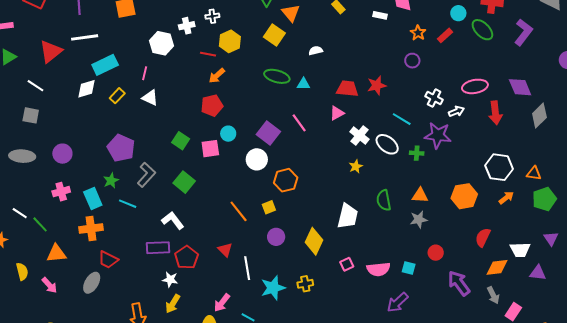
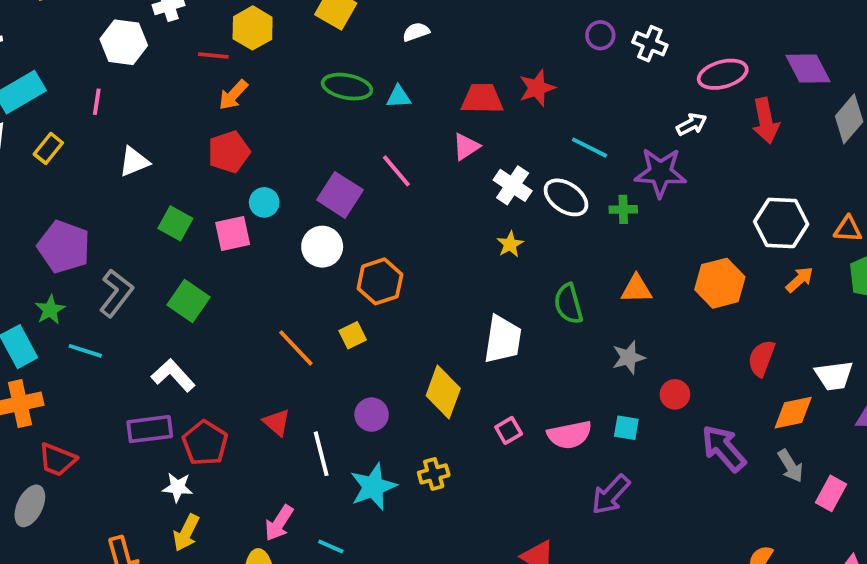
white triangle: (150, 98) -> (134, 162), moved, turned -42
white cross: (434, 98) -> (650, 44), moved
gray star: (419, 219) -> (629, 357), moved
purple circle: (276, 237) -> (372, 415), moved

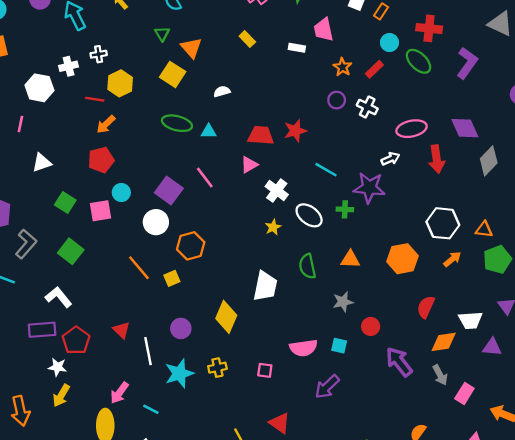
white ellipse: (566, 197) -> (309, 215), moved
orange line: (296, 348) -> (139, 268), moved
pink square: (509, 430) -> (265, 370), moved, turned 35

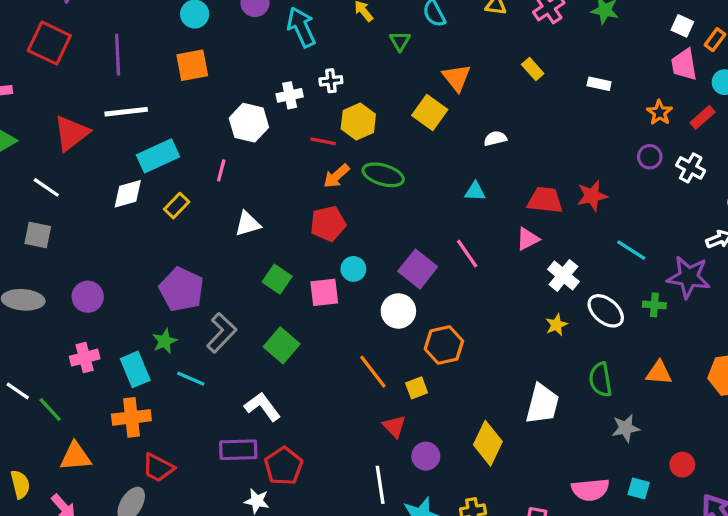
pink trapezoid: (324, 30) -> (684, 65), moved
green triangle: (162, 34) -> (400, 41), moved
green ellipse: (177, 123) -> (383, 175), moved
gray star: (343, 302) -> (626, 428), moved
red triangle: (121, 330) -> (394, 426), moved

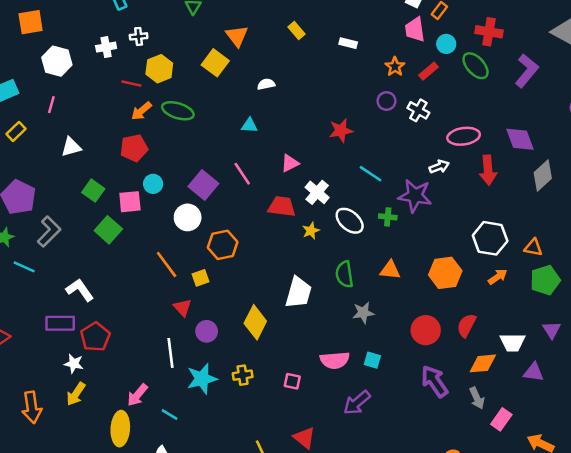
white hexagon: (249, 123) -> (57, 61), moved
red trapezoid: (545, 200) -> (282, 207), moved
green square: (282, 345) -> (108, 230), moved
red circle: (682, 465) -> (426, 330), moved, size x1.5

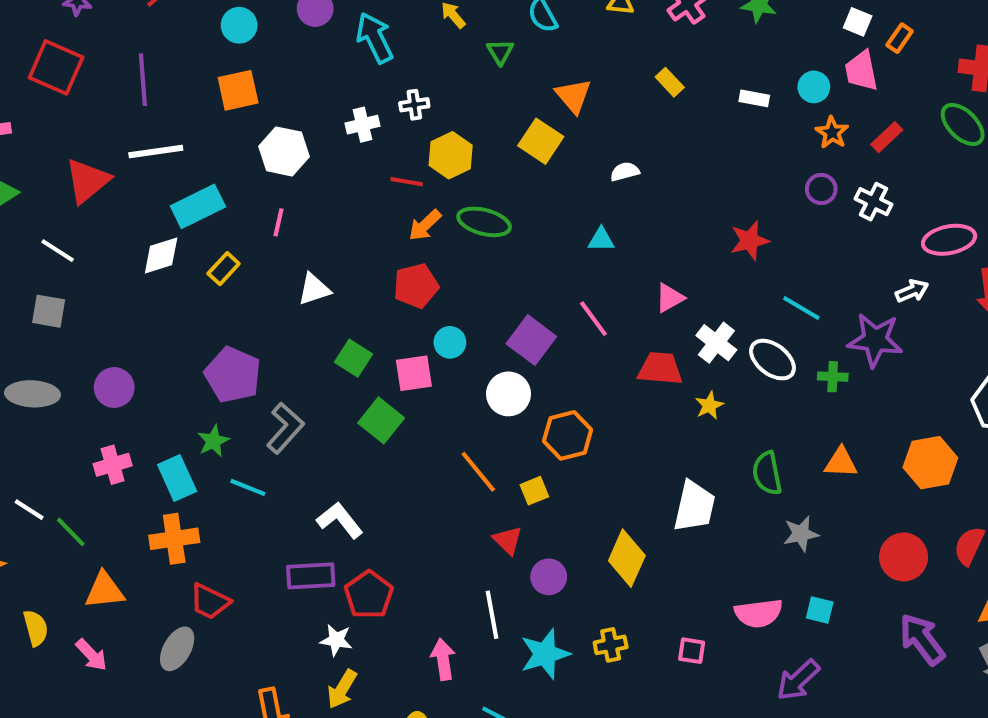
cyan circle: (446, 44) -> (814, 87), moved
white ellipse: (350, 221) -> (772, 360), moved
pink arrow: (137, 395) -> (443, 659), moved, turned 135

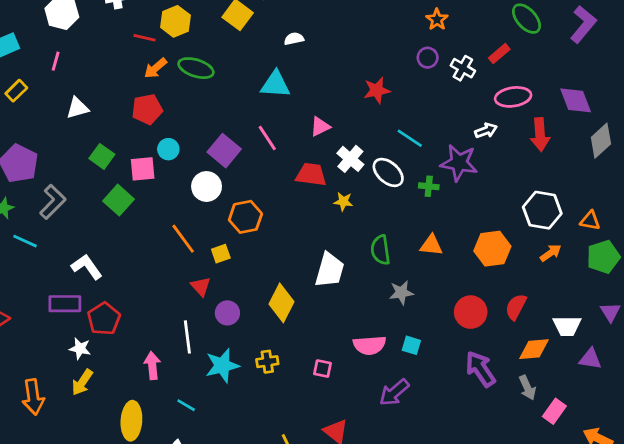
red rectangle: (887, 137) -> (499, 54), moved
cyan triangle: (601, 240) -> (275, 84), size x1.6
yellow star: (709, 405) -> (343, 202), turned 30

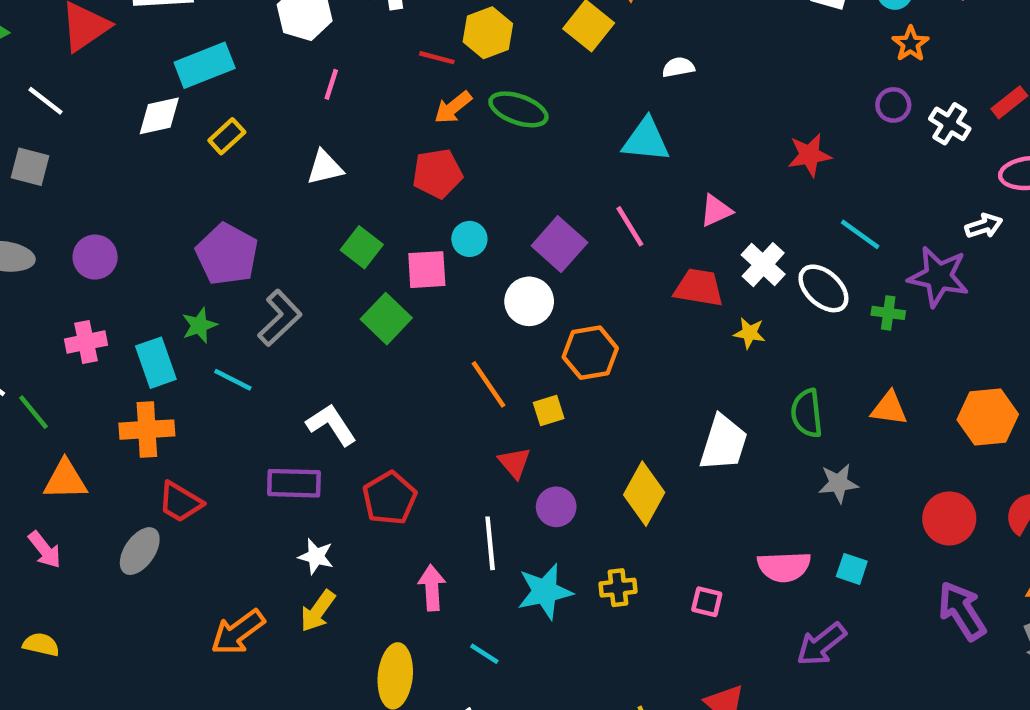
pink line: (56, 61) -> (331, 84), moved
red pentagon: (104, 319) -> (389, 498), moved
orange arrow: (33, 397) -> (238, 632), turned 60

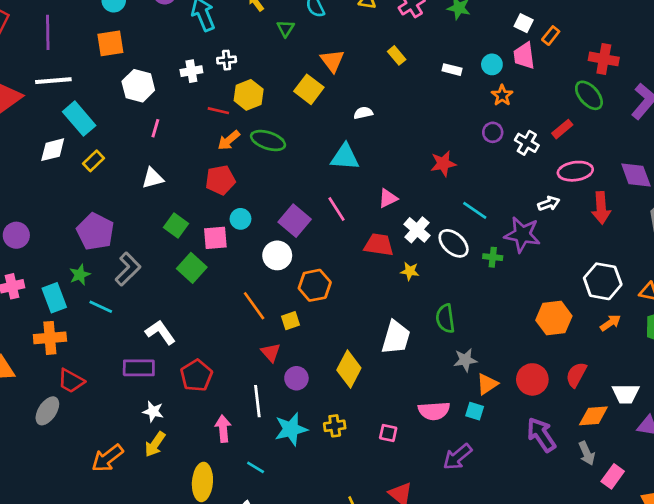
cyan rectangle: (205, 65) -> (79, 119), turned 72
orange triangle: (889, 408) -> (487, 384), moved, turned -40

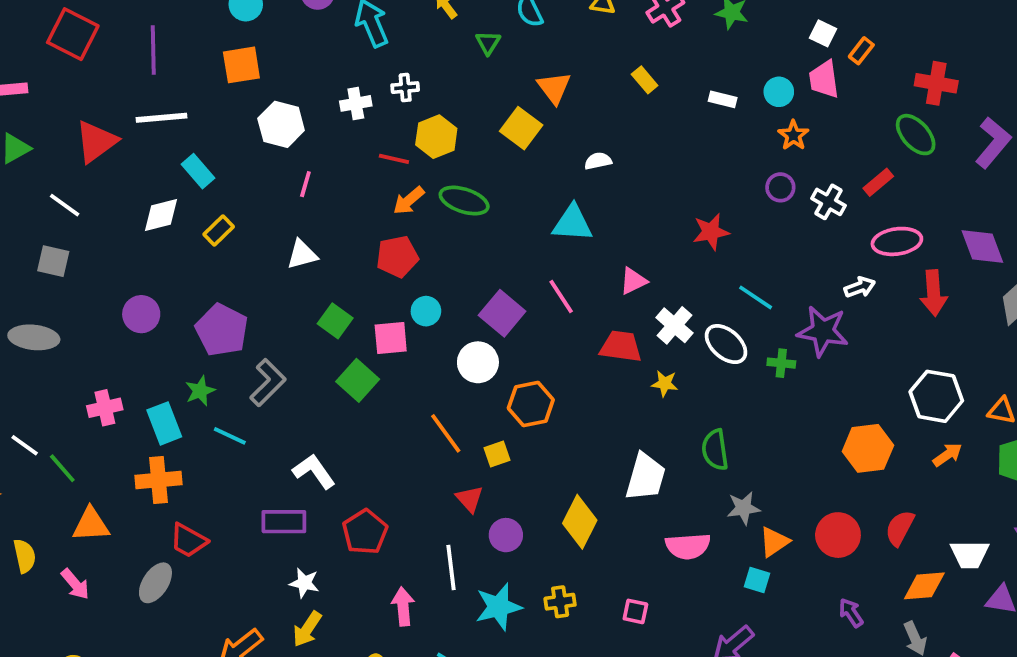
cyan rectangle: (79, 119) -> (198, 171), size x0.7
purple circle: (16, 235) -> (141, 314), moved
pink semicircle: (434, 411) -> (688, 546), moved
purple arrow: (541, 435) -> (851, 613), size x0.6

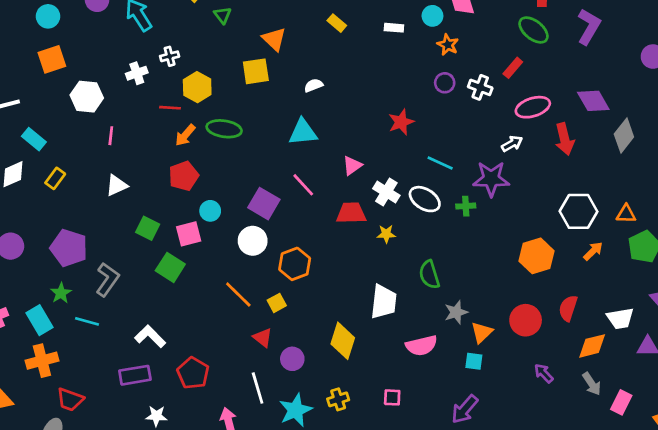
yellow square: (521, 128) -> (256, 71), turned -36

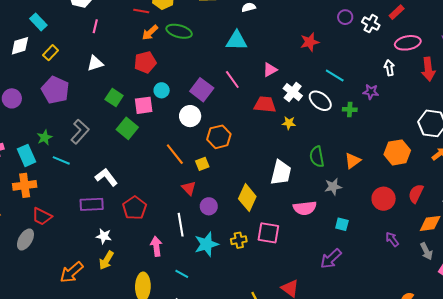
white arrow: (512, 144) -> (389, 68), turned -77
purple star: (491, 179) -> (371, 92), size x0.6
purple pentagon: (69, 248) -> (55, 90), moved
orange triangle: (482, 332) -> (353, 161), moved
pink square: (392, 397) -> (268, 233), moved, size x1.6

